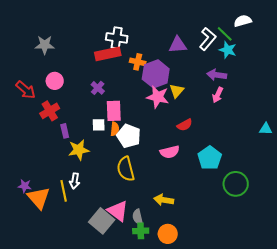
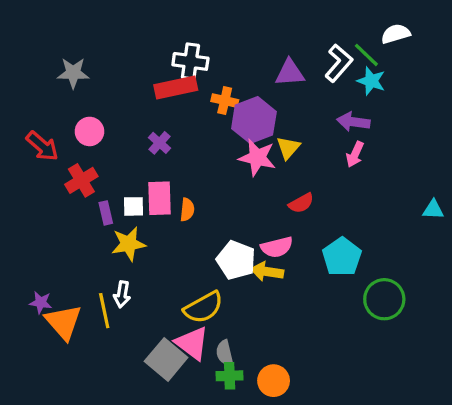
pink rectangle: (114, 111) -> (160, 198), moved
white square: (99, 125) -> (133, 206), moved
white pentagon: (129, 136) -> (236, 260), moved
yellow semicircle: (126, 169) -> (203, 307), moved, turned -105
yellow arrow: (164, 200) -> (267, 272), moved

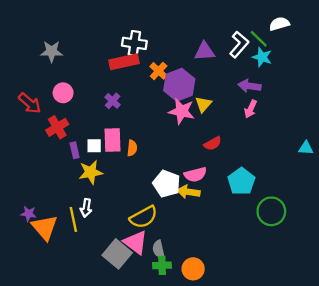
orange cross: (225, 101) -> (159, 71), turned 30

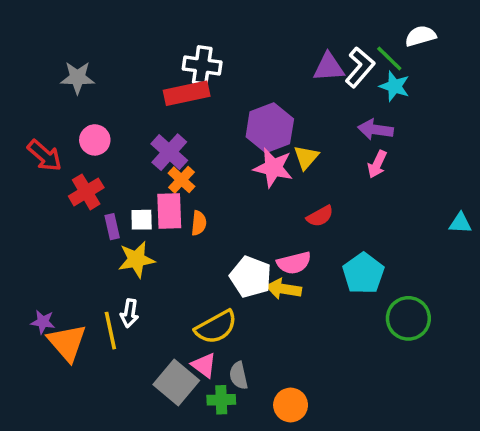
purple triangle: (205, 51) -> (329, 67), moved
orange cross: (159, 71) -> (181, 180), moved
purple cross: (113, 101) -> (169, 152), size x1.5
pink triangle: (136, 242) -> (204, 365), size x0.7
green cross: (162, 265) -> (221, 400), moved

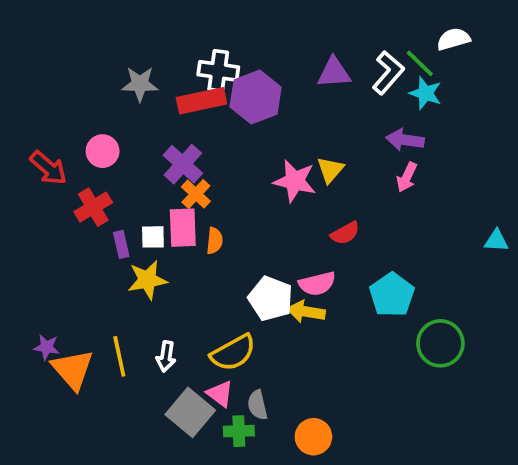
purple triangle: (329, 67) -> (334, 73), moved
gray star: (77, 78) -> (140, 84), moved
purple hexagon: (270, 128) -> (256, 97), moved
white arrow: (129, 313) -> (166, 356), moved

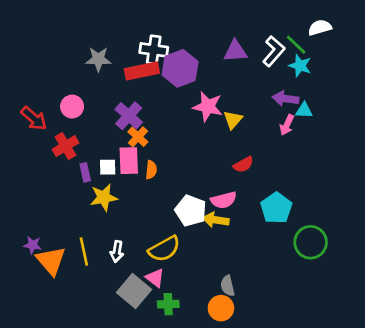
pink star: (295, 181) -> (208, 107), moved
cyan triangle: (496, 241) -> (304, 110), moved
gray semicircle: (257, 405) -> (228, 286), moved

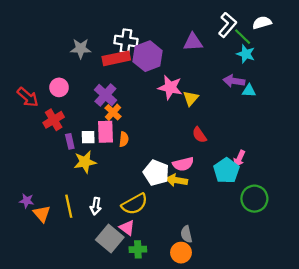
white L-shape: (274, 51) -> (227, 25), moved
pink arrow: (287, 125) -> (239, 159), moved
red semicircle: (243, 165) -> (199, 135), turned 84
orange triangle: (51, 261) -> (42, 214), size x0.7

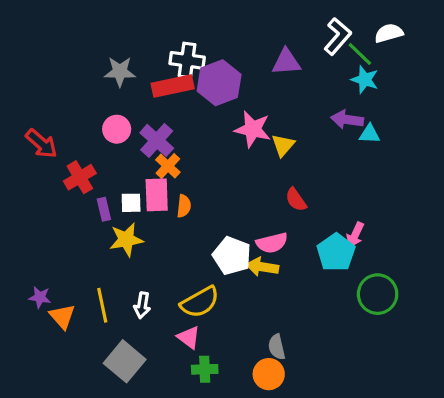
pink circle: (59, 87) -> (117, 129), moved
gray square: (110, 239) -> (125, 361), moved

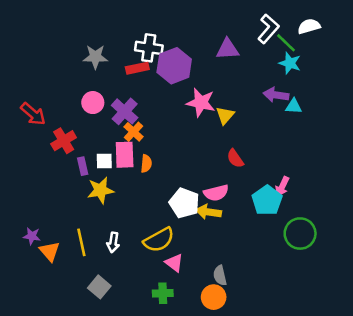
red rectangle: (173, 86) -> (137, 68), size x0.7
pink triangle: (189, 337) -> (174, 263), moved
gray square: (125, 361) -> (99, 287), size x0.7

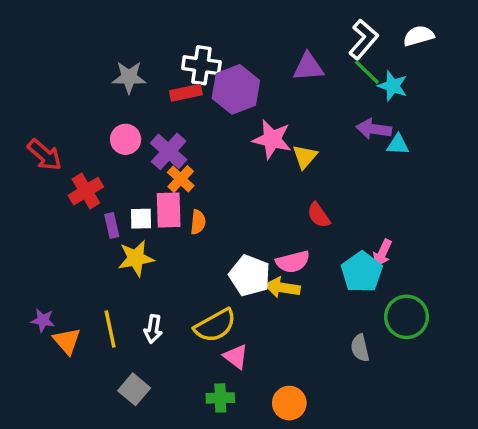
green line: (286, 43) -> (367, 72), moved
gray semicircle: (220, 275) -> (360, 348), moved

